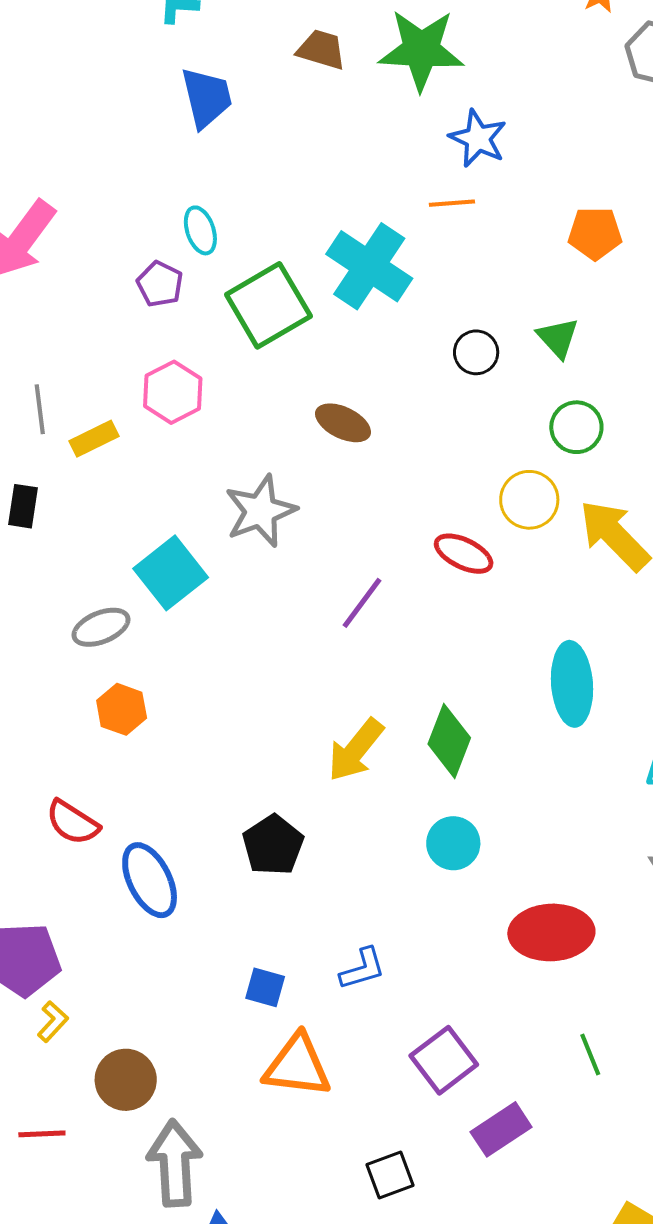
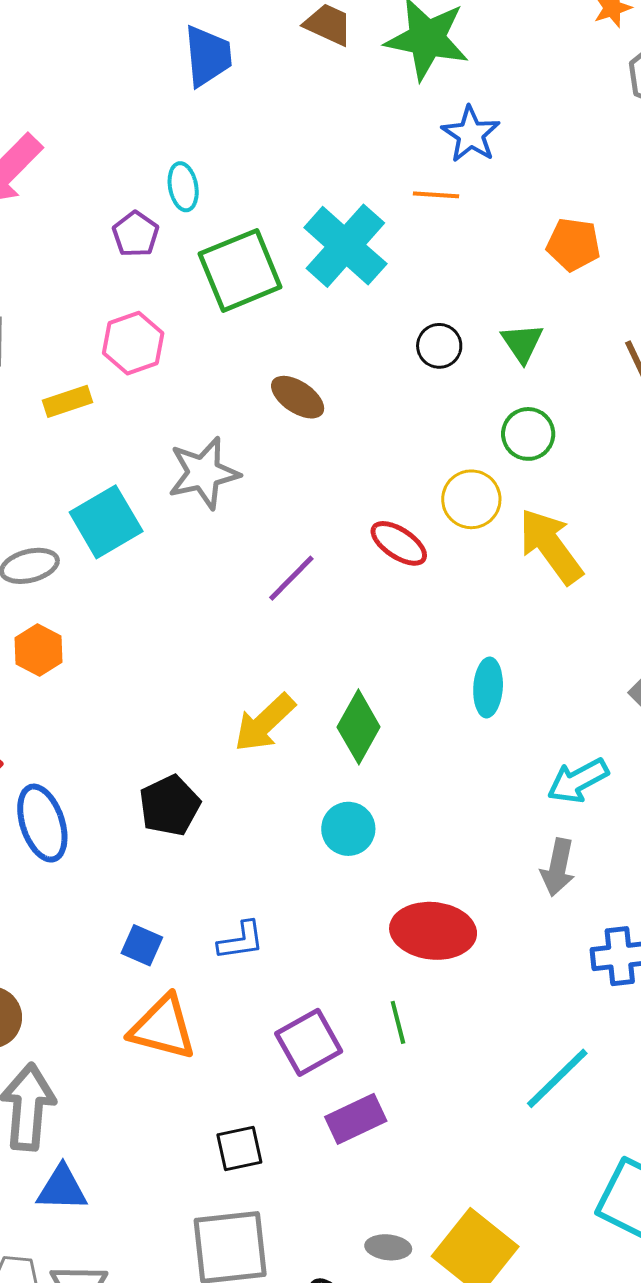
yellow rectangle: (94, 439) -> (68, 401), moved
cyan ellipse: (572, 684) -> (488, 687), size x0.7
green line: (590, 1055) -> (398, 1022), moved

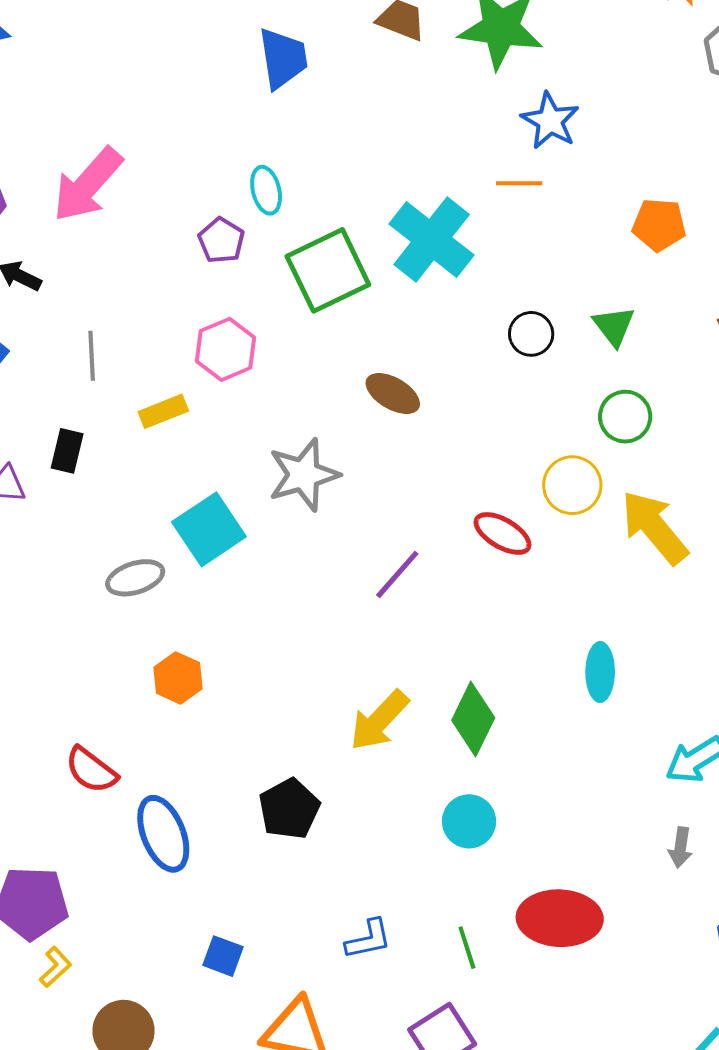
orange hexagon: (38, 650) -> (178, 678), moved
gray arrow: (558, 867) -> (680, 847), size x0.7
blue square: (142, 945) -> (223, 956), moved
green line: (398, 1022) -> (467, 948), moved

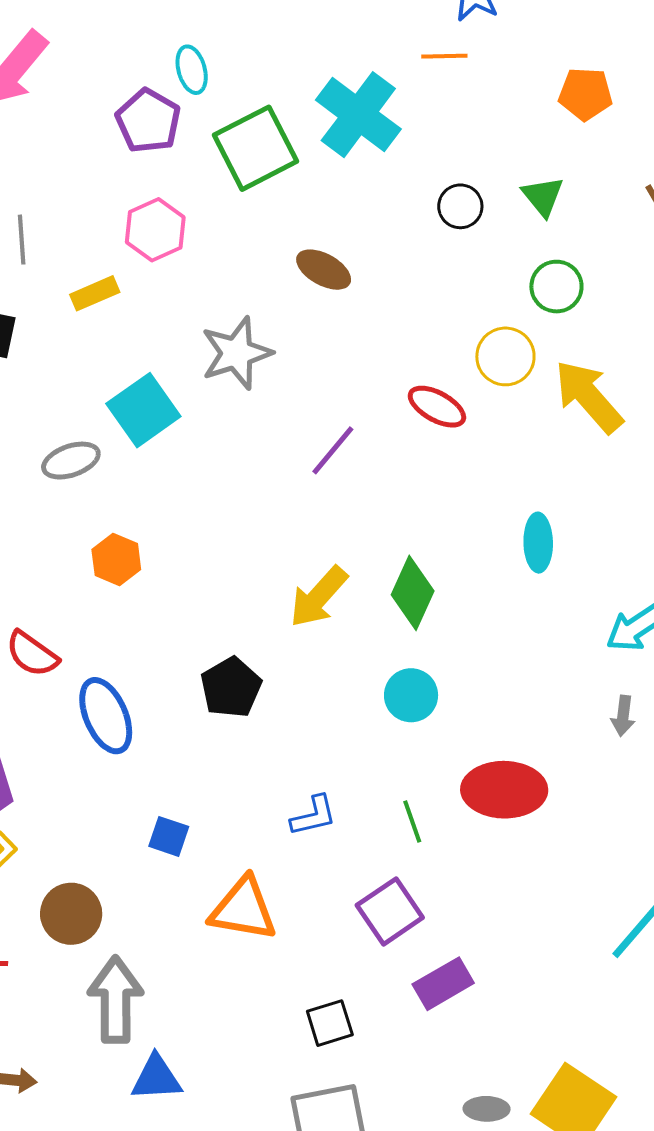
purple pentagon: (221, 240) -> (148, 121), size x1.4

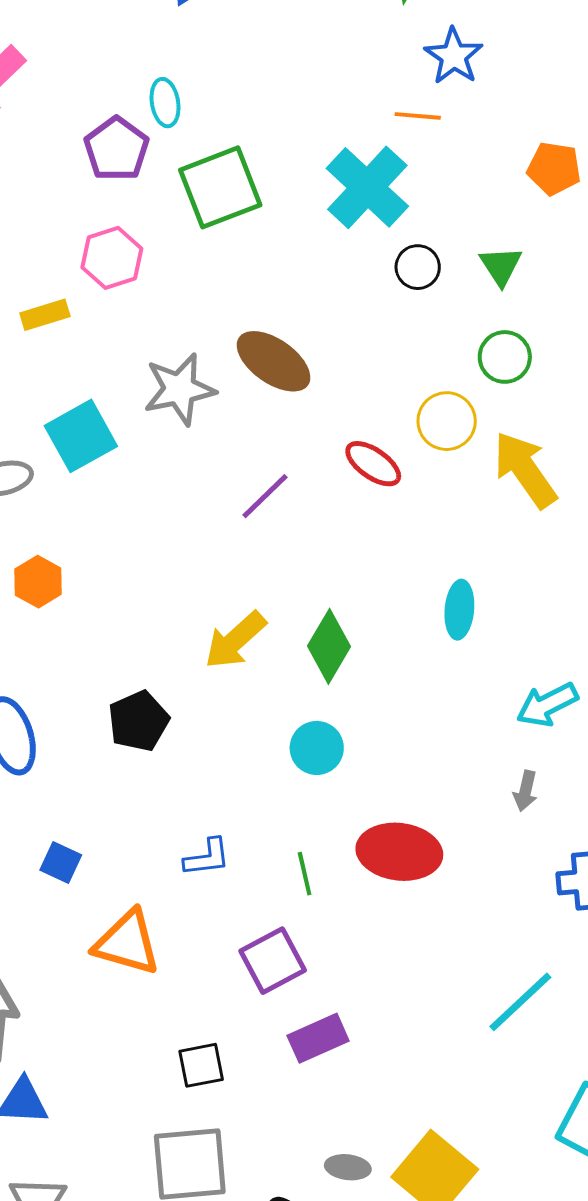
cyan cross: (358, 115) -> (367, 187), moved
brown ellipse: (324, 270) -> (274, 361), moved, size x1.4

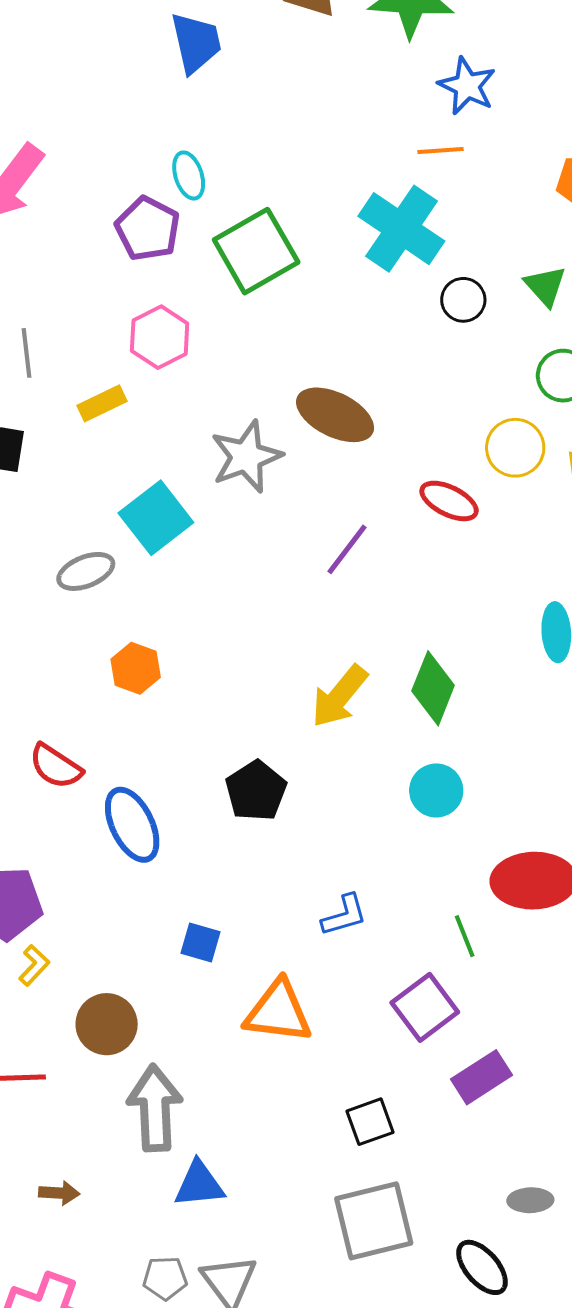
green line: (305, 874) -> (465, 936), moved

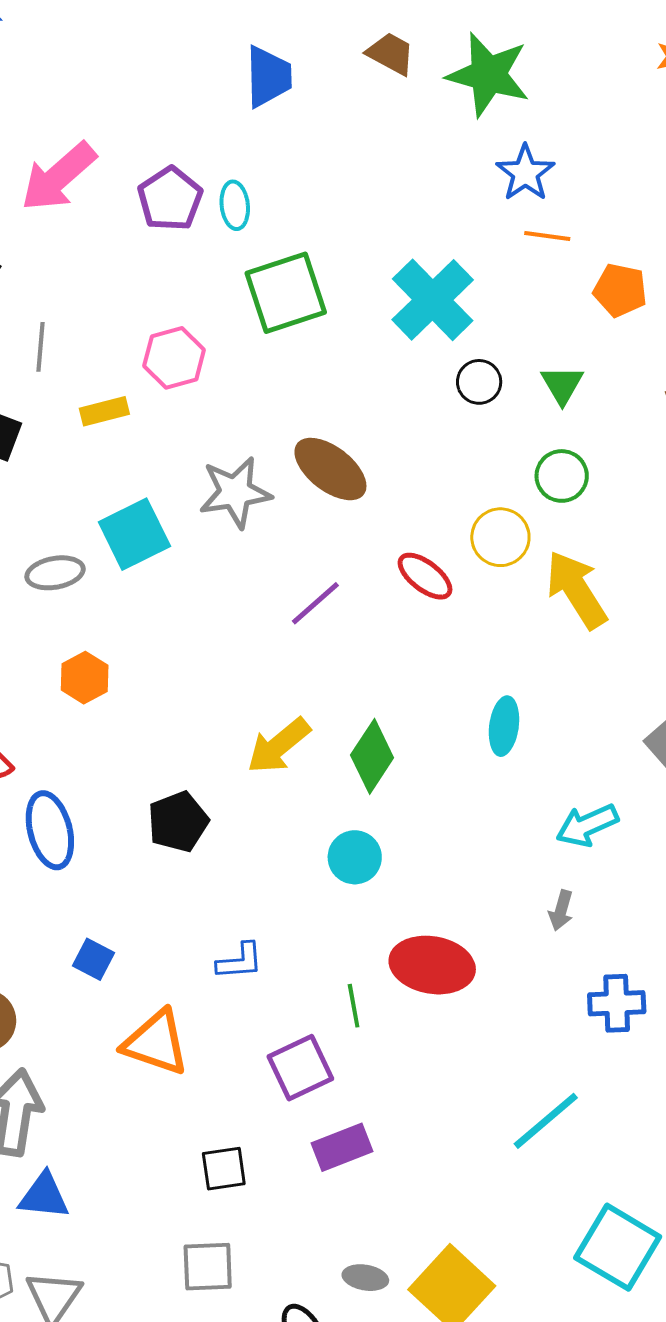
orange line: (440, 150) -> (547, 236), moved
purple pentagon: (148, 229) -> (170, 199), moved
gray square: (374, 1221) -> (208, 1267), size x0.7

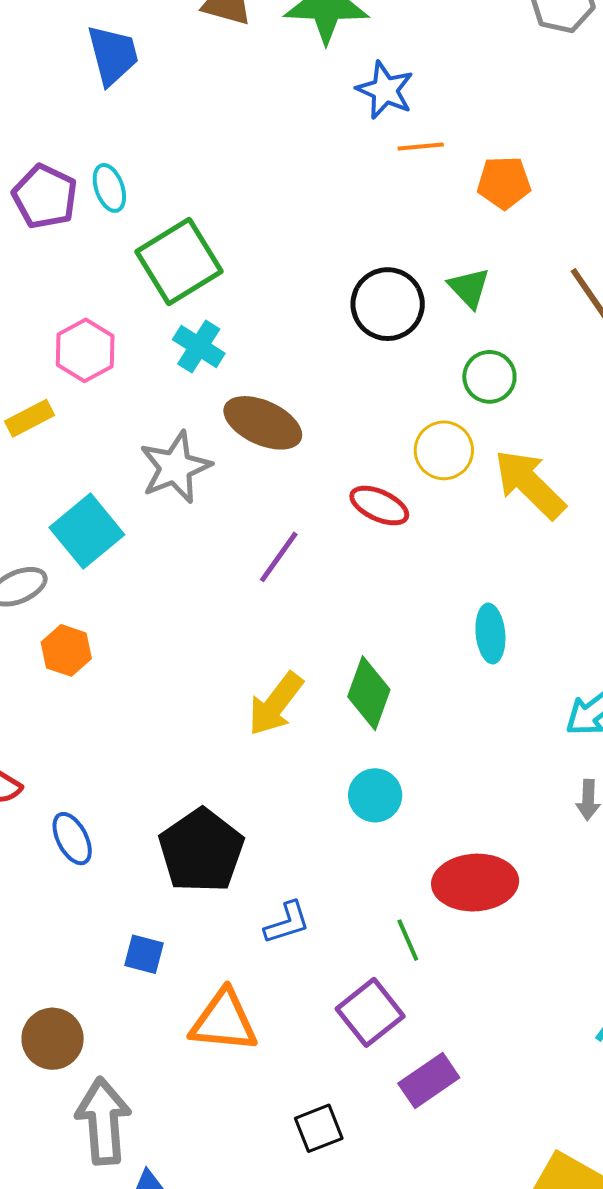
cyan cross: (433, 300) -> (199, 346), moved, size x0.6
black circle: (479, 382) -> (388, 304), size x1.6
orange hexagon: (85, 678) -> (66, 650), moved
black pentagon: (178, 822) -> (201, 851), moved, size x1.4
blue ellipse: (50, 830) -> (72, 839), size x0.7

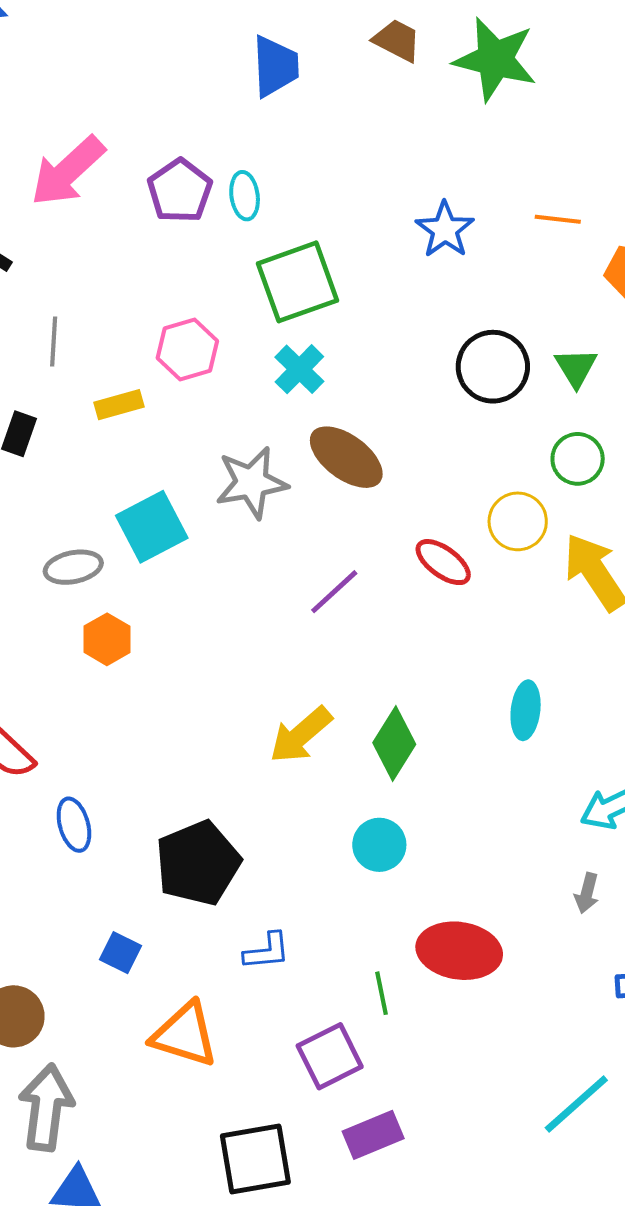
blue star: (385, 90) -> (445, 230), moved
black square: (319, 1128) -> (255, 1159), size x1.6

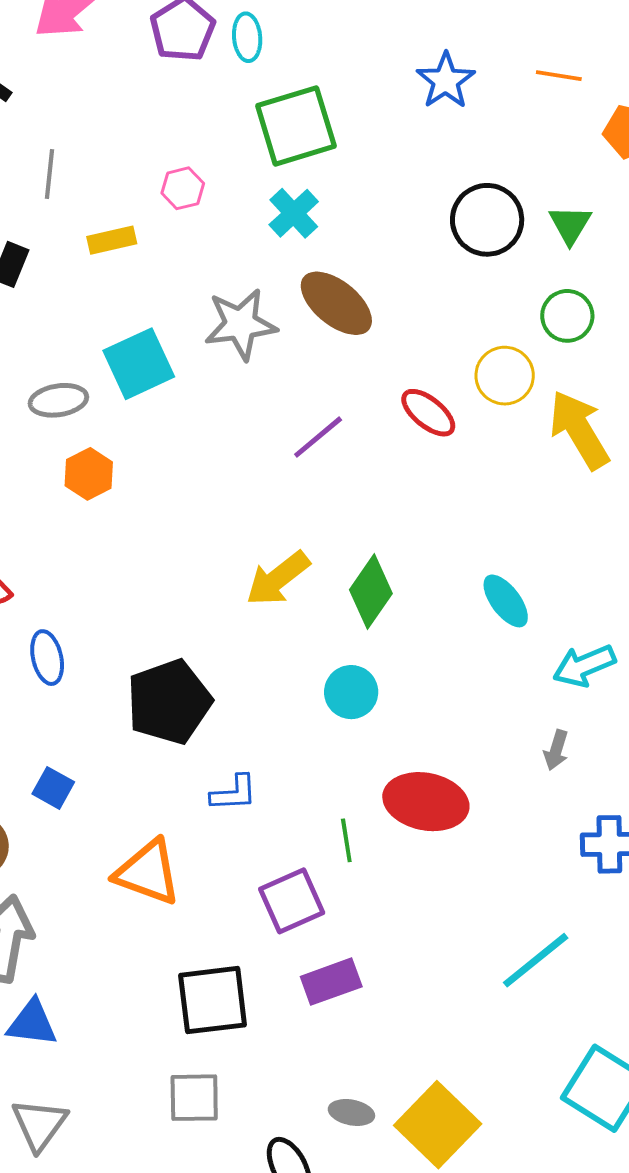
pink hexagon: (187, 350) -> (183, 188), size x0.7
cyan ellipse: (526, 710) -> (506, 601), moved, turned -46
blue square: (120, 953) -> (53, 788), moved

